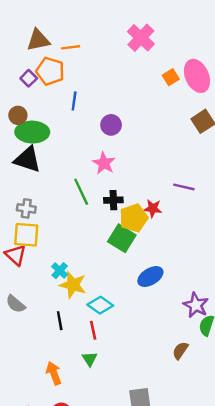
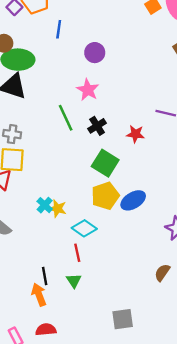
black cross: (113, 200) -> (97, 126), turned -30
yellow pentagon: (134, 218) -> (105, 196), moved
cyan cross: (60, 271) -> (45, 205), moved
yellow star: (73, 285) -> (57, 209), size x0.7
black line: (60, 321) -> (45, 276), moved

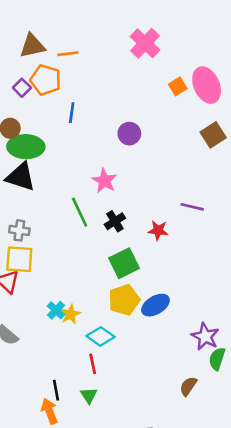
purple circle: (95, 53) -> (129, 134), moved
green square: (105, 163) -> (124, 263), turned 32
yellow star: (57, 209) -> (70, 314), turned 30

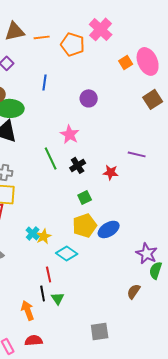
orange pentagon: (46, 80) -> (73, 44), moved
green square: (124, 263) -> (85, 197), size x0.6
red line: (93, 364) -> (49, 274), moved
black line: (56, 390) -> (43, 293), moved

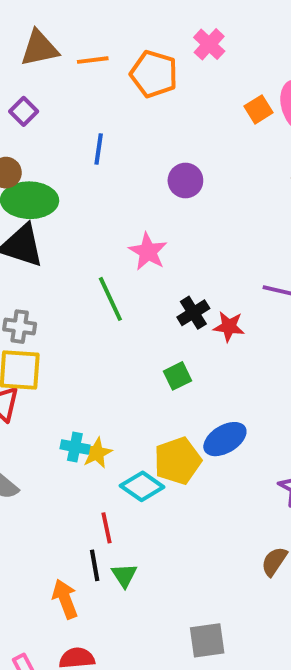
pink cross: (101, 29) -> (209, 44), size x0.7
black cross: (78, 165) -> (193, 313), moved
yellow pentagon: (85, 225) -> (178, 461), moved
cyan cross: (33, 233) -> (75, 447), turned -32

